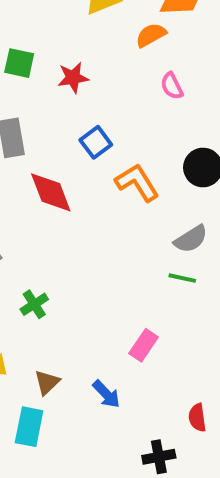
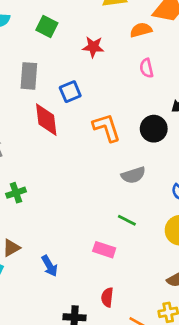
red star: (73, 78) -> (93, 47), moved
blue square: (96, 142) -> (70, 92), moved
green line: (182, 278) -> (127, 220), moved
pink rectangle: (144, 345) -> (104, 250), moved, turned 60

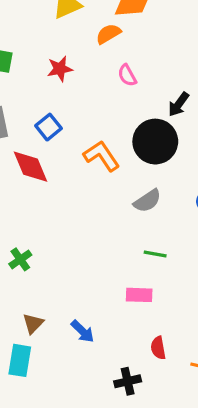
black circle: (154, 129) -> (155, 142), size x1.4

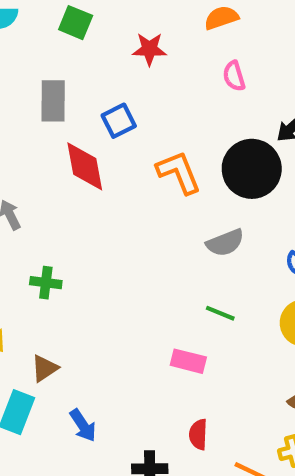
green cross: (20, 259) -> (46, 283), turned 30
blue arrow: (82, 331) -> (83, 425), moved

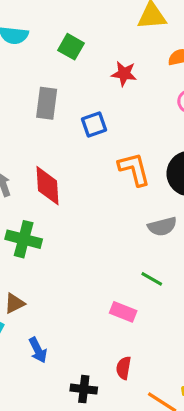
red diamond: (85, 166) -> (47, 186), moved
green cross: (46, 283) -> (24, 239), size x1.5

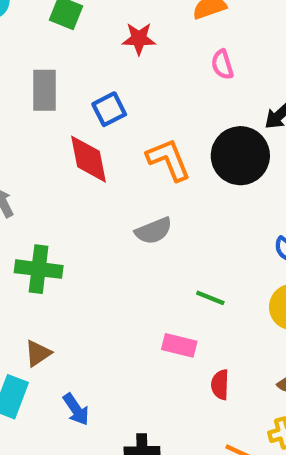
red diamond: (47, 186) -> (89, 159), moved
gray semicircle: (162, 226) -> (154, 231), moved
red semicircle: (124, 368) -> (220, 385), moved

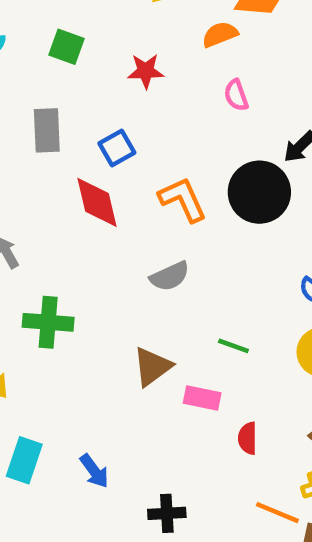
brown triangle: (38, 353) -> (152, 367), moved, size x1.4

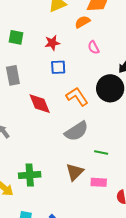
blue square: (117, 148) -> (58, 67), moved, turned 35
gray semicircle: (170, 276) -> (76, 131), size x1.4
green cross: (48, 322) -> (30, 175), moved
green line: (233, 346) -> (101, 153), moved

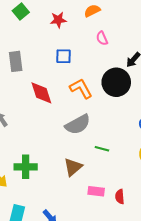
green square: (16, 37) -> (21, 12), moved, turned 35
red star: (52, 43) -> (58, 20), moved
pink rectangle: (99, 182) -> (96, 191), moved

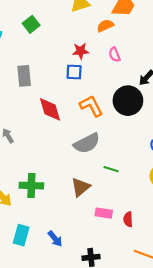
red star: (58, 20) -> (81, 51), moved

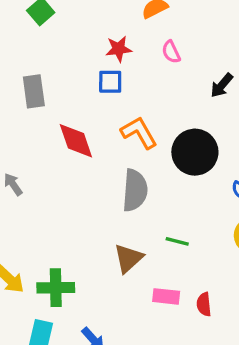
black circle: (128, 101) -> (195, 152), moved
gray semicircle: (87, 143) -> (135, 190), turned -56
green line: (111, 169) -> (177, 241), moved
green cross: (31, 186) -> (56, 288), moved

